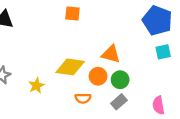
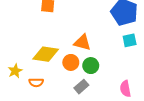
orange semicircle: (83, 98) -> (36, 82), moved
gray rectangle: (119, 102) -> (81, 87), moved

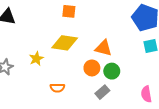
yellow diamond: (46, 54) -> (65, 43), moved
yellow star: (15, 71) -> (36, 59), moved

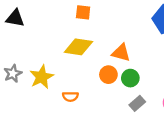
yellow star: (36, 59) -> (42, 77), moved, size x1.5
gray rectangle: (102, 92) -> (137, 103), moved

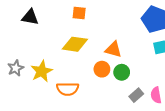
black triangle: (15, 18) -> (30, 17), moved
orange semicircle: (70, 97) -> (68, 89), size x1.5
gray rectangle: (137, 103) -> (136, 95), moved

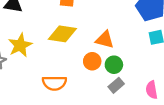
yellow star: (42, 71) -> (20, 45), moved
gray rectangle: (136, 95) -> (116, 85), moved

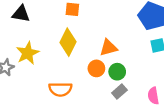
yellow diamond: (62, 34) -> (68, 42), turned -72
orange triangle: (105, 40) -> (108, 48), turned -30

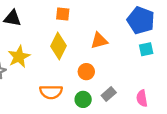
orange triangle: (108, 48) -> (99, 41), moved
green circle: (117, 72) -> (83, 99), moved

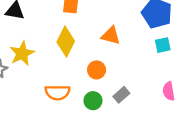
orange triangle: (99, 41) -> (111, 36), turned 30
pink semicircle: (142, 98) -> (169, 91), moved

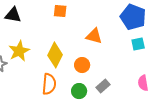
yellow diamond: (66, 42) -> (55, 55), moved
orange semicircle: (57, 92) -> (49, 84), turned -85

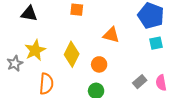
orange semicircle: (49, 84) -> (46, 84), moved
gray rectangle: (103, 86) -> (140, 82), moved

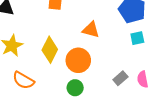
orange circle: (99, 64) -> (78, 60), size x1.5
orange semicircle: (46, 84) -> (23, 80), turned 115

